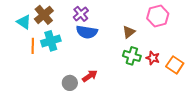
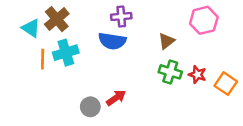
purple cross: (81, 14) -> (121, 16), moved, turned 35

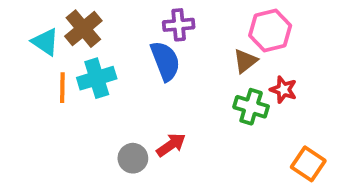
pink hexagon: (204, 20) -> (270, 30), moved
blue semicircle: (112, 41) -> (165, 61), turned -120
red star: (197, 75) -> (283, 90), moved
orange square: (226, 84) -> (308, 164), moved

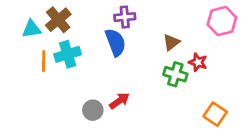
pink hexagon: (270, 30) -> (222, 21), moved
cyan triangle: (45, 42) -> (32, 29), turned -42

